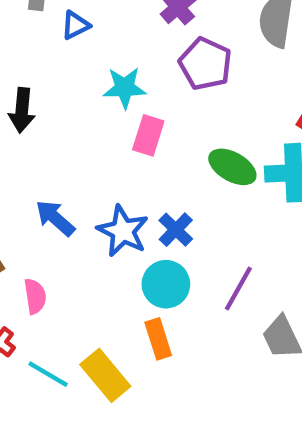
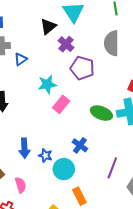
pink rectangle: (148, 135) -> (61, 104), turned 30
blue arrow: (55, 218) -> (24, 148), turned -126
blue star: (123, 231) -> (45, 155), moved, size x0.6
cyan circle: (166, 284) -> (64, 169), moved

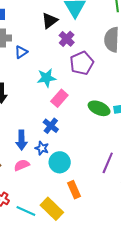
purple pentagon: (82, 68) -> (82, 63), turned 30
blue cross: (80, 145) -> (51, 126), moved
pink semicircle: (21, 185) -> (22, 165), moved, turned -98

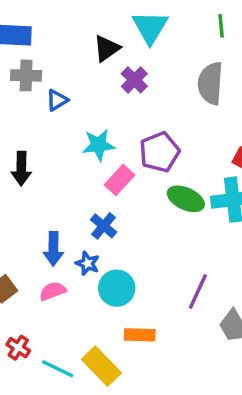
purple pentagon: (82, 63) -> (159, 152), moved
orange rectangle: (74, 190) -> (140, 335), turned -66

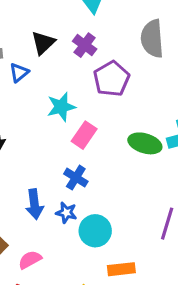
black triangle: (107, 48) -> (43, 43), moved
purple pentagon: (159, 152) -> (111, 79), moved
pink semicircle: (53, 291) -> (30, 260), moved

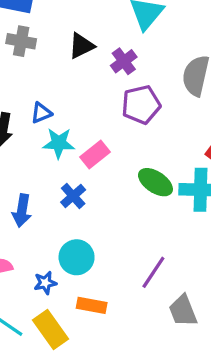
blue triangle: (19, 73) -> (41, 113), moved
cyan star: (61, 107) -> (59, 143), moved
blue star: (66, 213) -> (45, 283), moved, turned 30

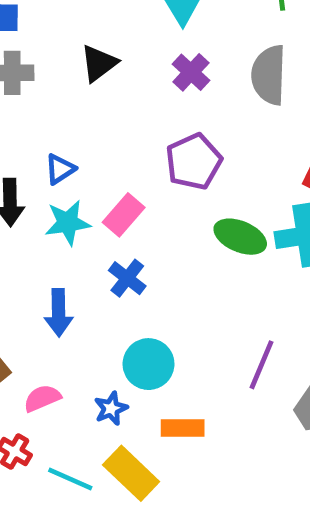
purple cross: (124, 61) -> (191, 72), moved
purple pentagon: (141, 105) -> (194, 162), moved
cyan star: (59, 143) -> (68, 223), moved
pink rectangle: (95, 154) -> (124, 215), moved

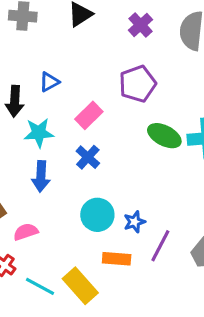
cyan star: (68, 223) -> (39, 133), moved
purple line: (261, 365) -> (160, 246), moved
blue star: (111, 408) -> (134, 222), moved

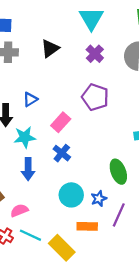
purple pentagon: (138, 84) -> (95, 97), turned -30
green ellipse: (164, 136) -> (118, 172), moved, turned 45
cyan line: (40, 286) -> (30, 235), moved

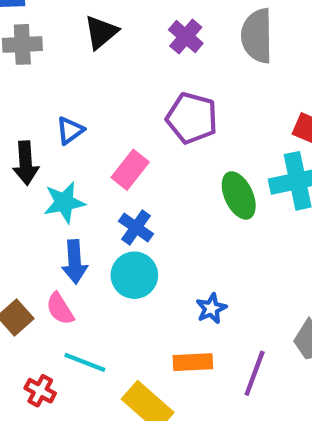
green ellipse: (118, 172) -> (239, 195), moved
cyan circle: (71, 195) -> (134, 275), moved
pink semicircle: (19, 210) -> (60, 309), moved, turned -96
purple line: (119, 215) -> (255, 373), moved
cyan line: (30, 235) -> (85, 362), moved

